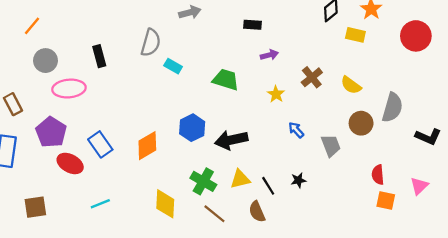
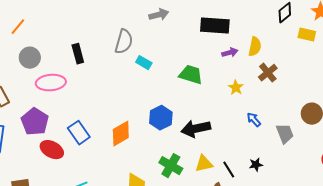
black rectangle: (253, 25) -> (215, 26), size x1.8
yellow semicircle: (351, 85) -> (255, 47), moved, turned -114

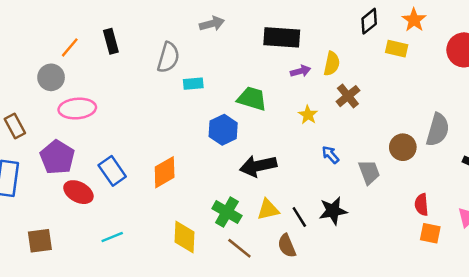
orange line: (18, 27) -> (70, 47), moved
black rectangle: (78, 54) -> (111, 41), moved
cyan rectangle: (144, 63) -> (193, 84), turned -35
blue hexagon: (161, 118) -> (223, 130), moved
black star: (256, 165) -> (333, 211), size x1.6

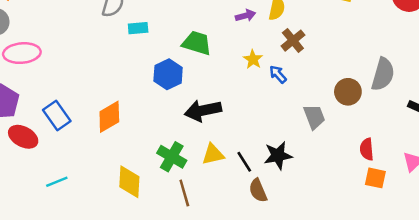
blue arrow: (330, 155) -> (278, 74), moved
brown semicircle: (287, 246) -> (258, 190), moved
brown line: (239, 248) -> (184, 193), turned 35

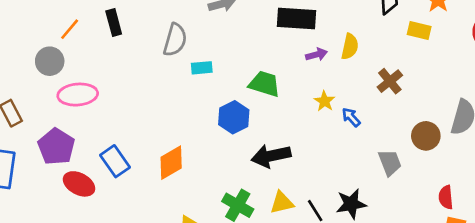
brown cross: (293, 41) -> (390, 81), moved

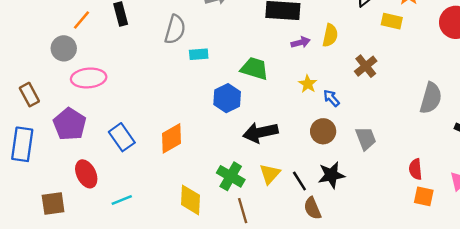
brown circle: (426, 136) -> (323, 131), moved
red ellipse: (79, 184) -> (86, 174), moved, turned 36
yellow triangle: (282, 203) -> (270, 174), turned -35

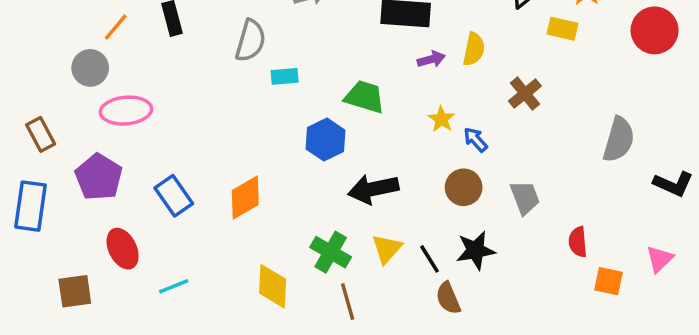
red semicircle: (415, 169) -> (578, 242), moved

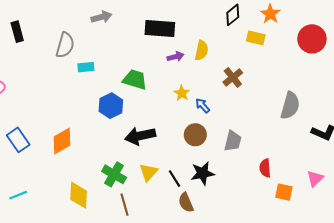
gray trapezoid: (525, 198) -> (233, 141), turned 35

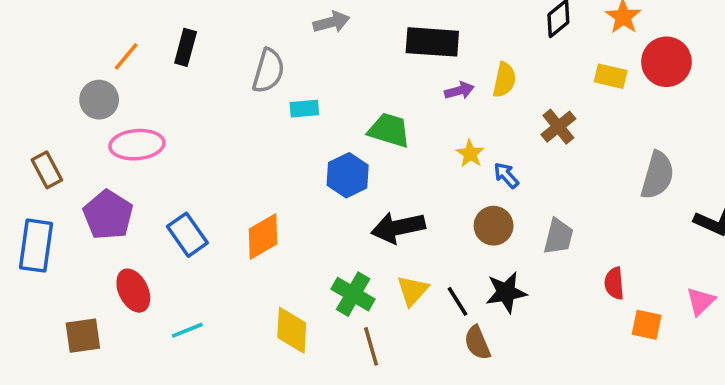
black rectangle: (17, 32) -> (186, 47), turned 30
yellow rectangle: (256, 38) -> (611, 76), moved
red circle: (312, 39) -> (666, 62), moved

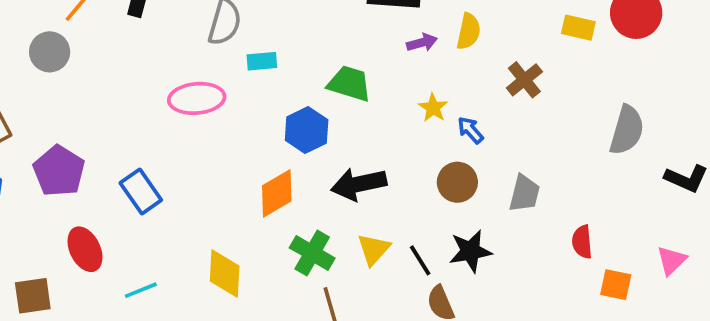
pink ellipse: (137, 145) -> (197, 98), moved
orange diamond: (263, 237) -> (277, 193), moved
yellow diamond: (292, 330) -> (225, 273), moved

